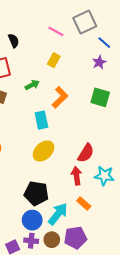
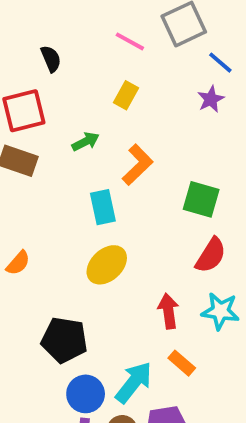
green square: (100, 97) -> (201, 199), moved
red semicircle: (86, 153) -> (211, 255), moved
black pentagon: (36, 193) -> (64, 340), moved

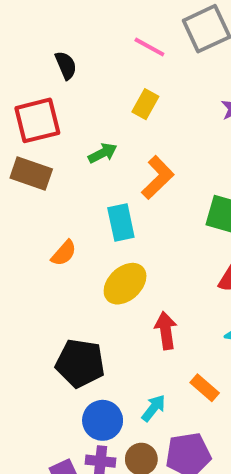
orange semicircle: (18, 263) -> (64, 253), moved
red arrow: (168, 311) -> (166, 331), moved
cyan arrow: (134, 382) -> (154, 408), size x0.6

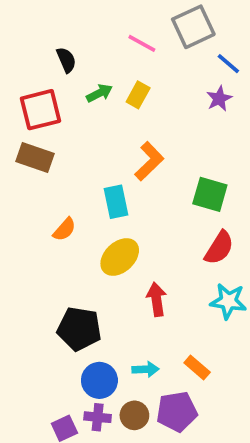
green arrow: (103, 153) -> (99, 93), moved
orange rectangle: (205, 388) -> (197, 367), moved
cyan arrow: (154, 408) -> (145, 369), turned 50

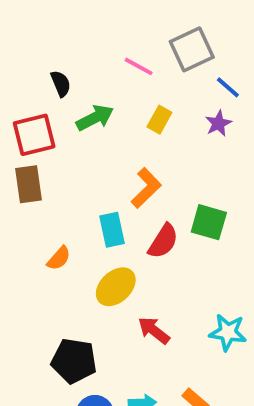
green arrow: (99, 93) -> (95, 118), size x1.4
yellow rectangle: (138, 95) -> (159, 120), moved
brown rectangle: (35, 158) -> (28, 184), turned 63
red semicircle: (219, 248) -> (163, 241), moved
red arrow: (157, 299) -> (154, 330), turned -44

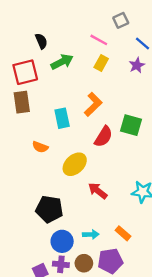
gray square: (192, 49) -> (121, 20), size x0.6
pink line: (139, 66) -> (99, 40), moved
cyan rectangle: (112, 230) -> (62, 118), moved
orange semicircle: (59, 258) -> (40, 147), turned 70

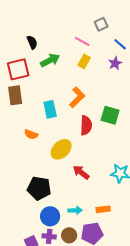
red semicircle: (103, 137) -> (86, 125), turned -30
orange rectangle: (123, 233) -> (103, 209), turned -48

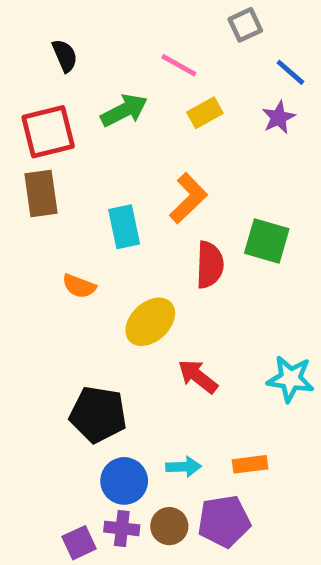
pink line: (82, 41) -> (179, 65), moved
black semicircle: (32, 42) -> (65, 56), moved
yellow rectangle: (84, 61) -> (205, 113), turned 32

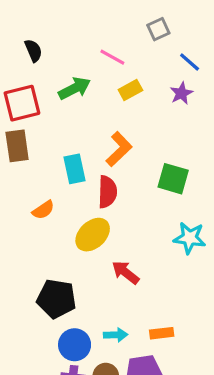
red semicircle: (210, 265) -> (107, 192), moved
orange semicircle: (79, 286) -> (43, 210), turned -55
cyan star: (290, 379) -> (190, 238), moved

